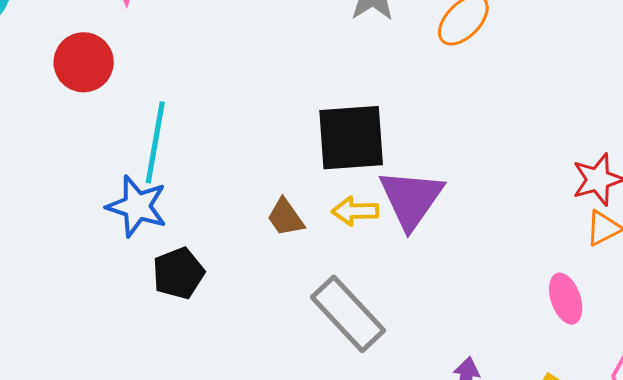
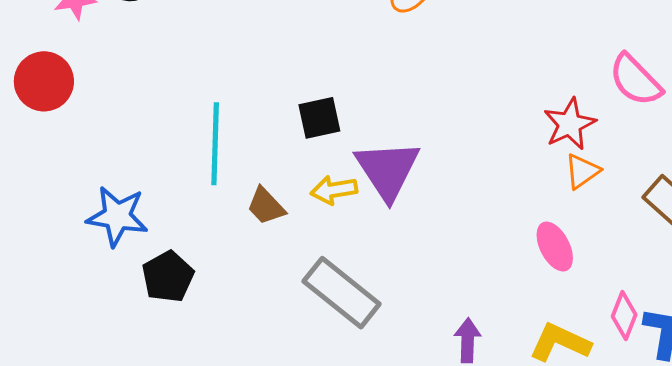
black square: (351, 138) -> (319, 118), size x0.6
cyan line: (155, 142) -> (215, 144), moved

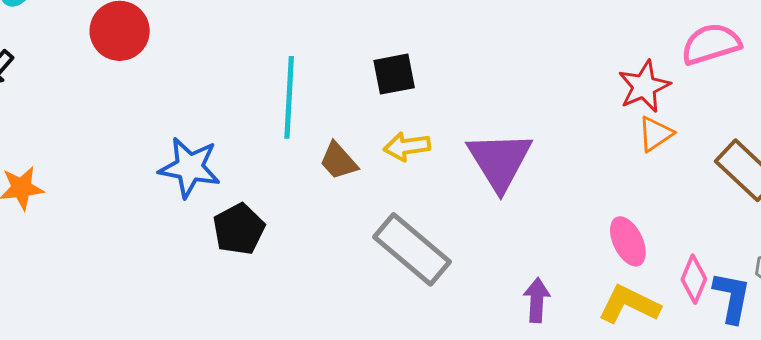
pink semicircle: (635, 80) -> (711, 44), turned 116
purple triangle: (388, 170) -> (500, 161), moved
pink ellipse: (555, 247) -> (628, 241), moved

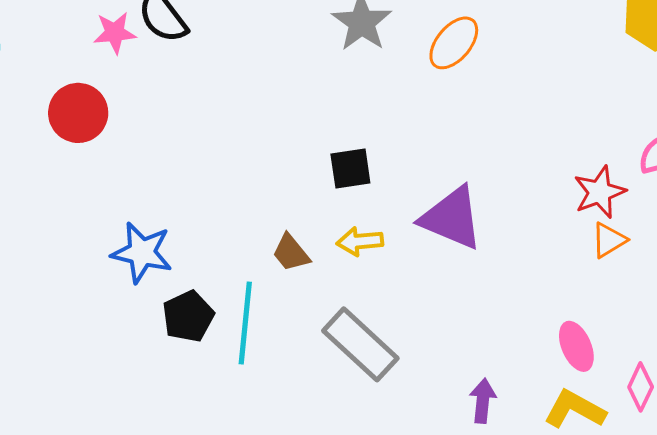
cyan line: (289, 97) -> (245, 323), moved
purple triangle: (500, 161) -> (452, 218), moved, turned -38

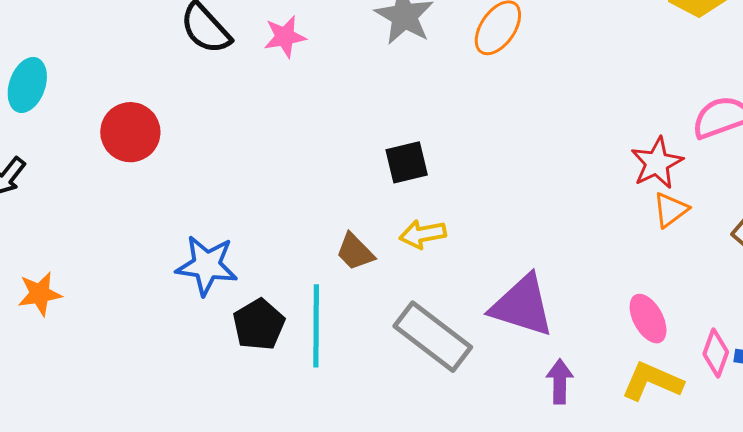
pink star: (115, 33) -> (285, 37), moved
purple triangle: (452, 218) -> (522, 306), moved

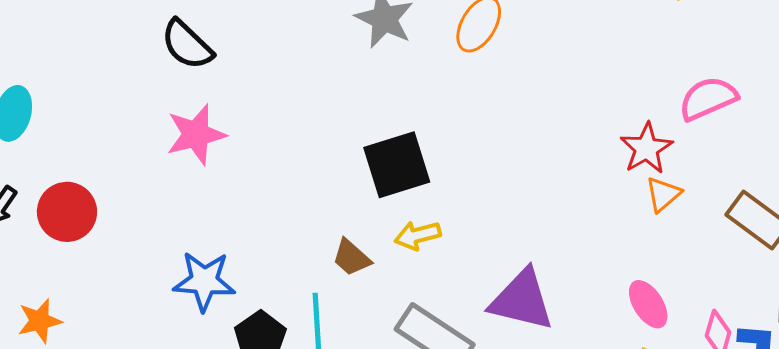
pink star: (285, 37) -> (196, 135), moved, size x1.4
red circle: (130, 132) -> (67, 212), moved
black square: (407, 162) -> (397, 165), size x1.5

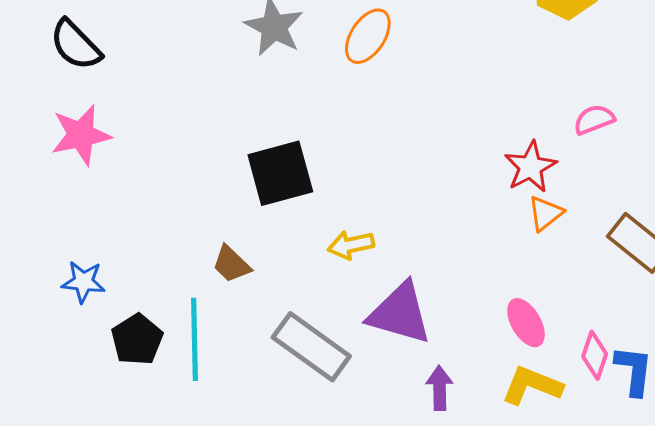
pink semicircle: (708, 98) -> (594, 120), size x0.7
yellow arrow: (418, 235) -> (351, 245), moved
blue star: (204, 281) -> (83, 282), size x0.7

